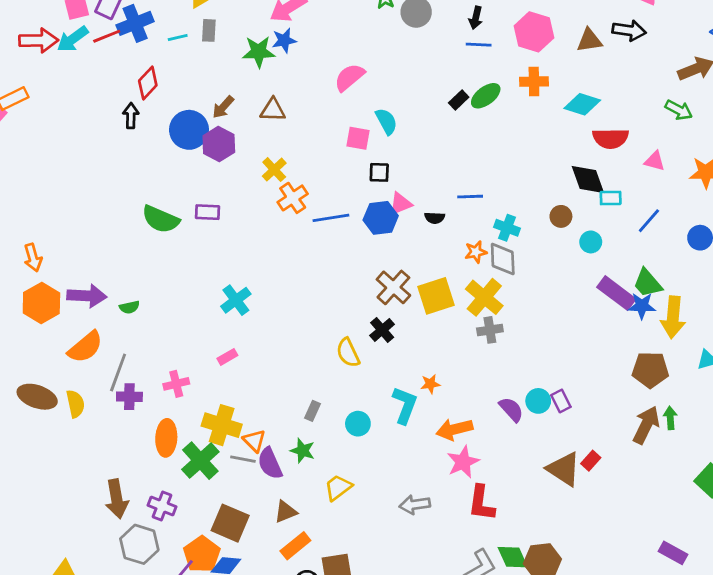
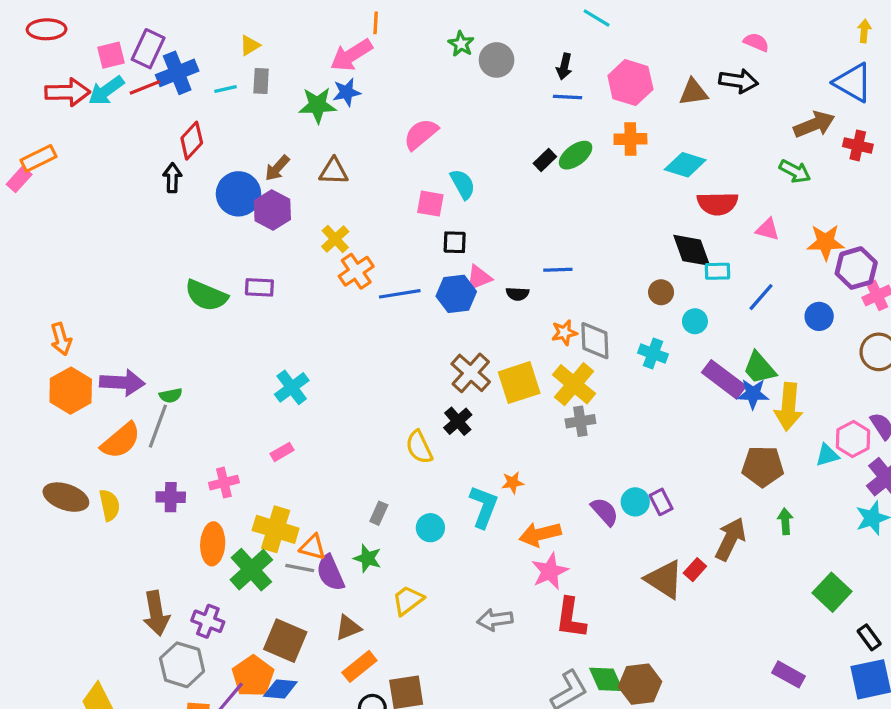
cyan cross: (507, 228) -> (653, 354), moved
gray line: (118, 373) -> (158, 426), moved
brown arrow: (646, 425) -> (730, 539), moved
orange triangle: (254, 441) -> (313, 547), turned -30

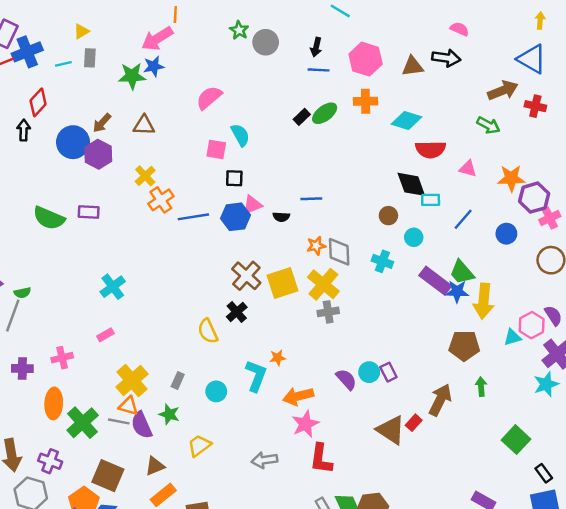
yellow cross: (276, 529) -> (132, 381), moved, turned 32

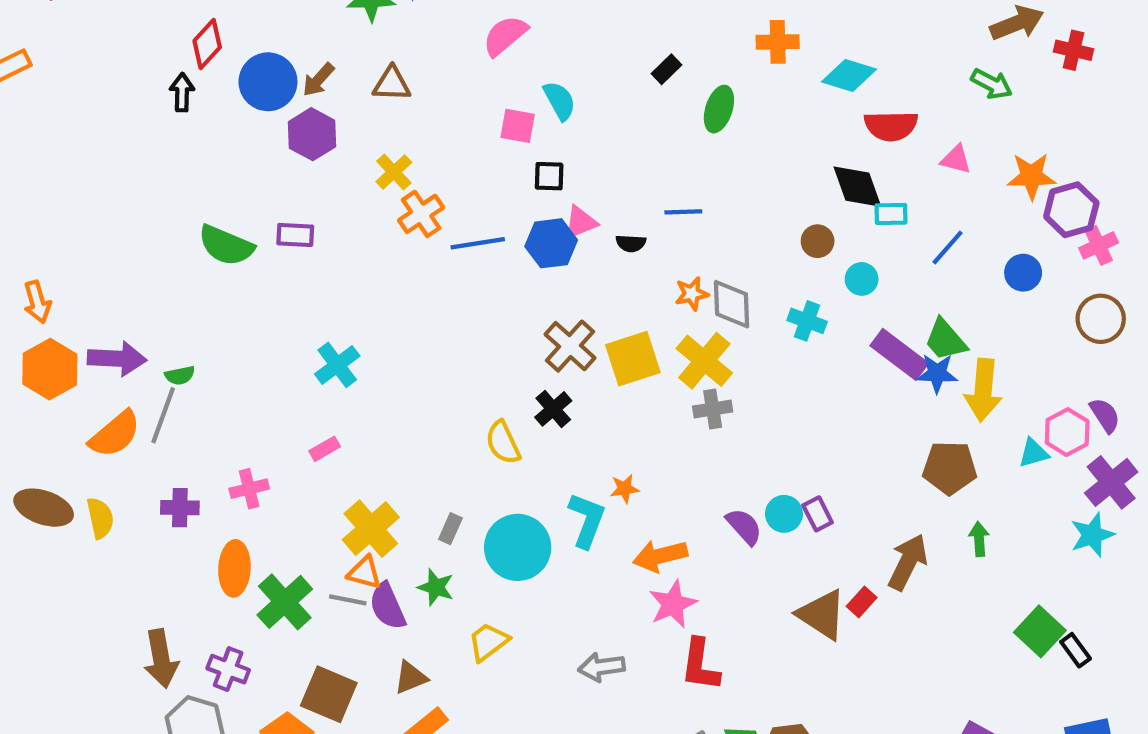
green ellipse: (325, 113) -> (719, 109), moved, turned -35
blue circle: (73, 142) -> (268, 82), moved
cyan circle: (216, 391) -> (518, 547), size x1.8
black rectangle: (544, 473) -> (1076, 650), moved

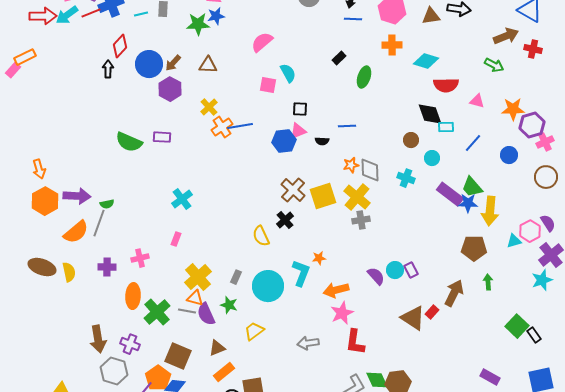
black square: (549, 176) -> (300, 109), moved
blue line: (478, 243) -> (240, 126), moved
pink rectangle: (325, 449) -> (176, 239), turned -40

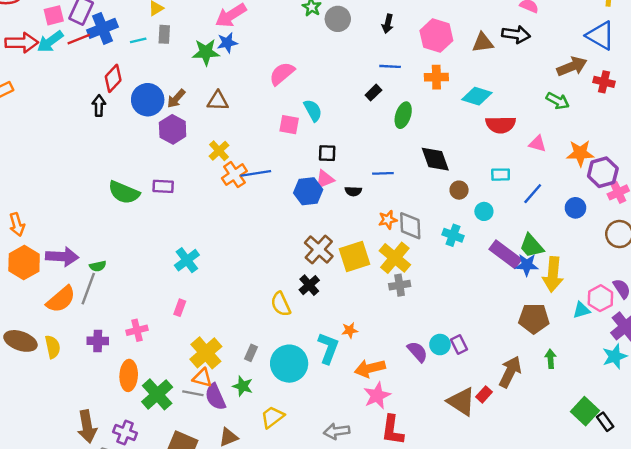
blue line: (353, 19) -> (390, 66), moved
black diamond: (430, 114) -> (435, 159), moved

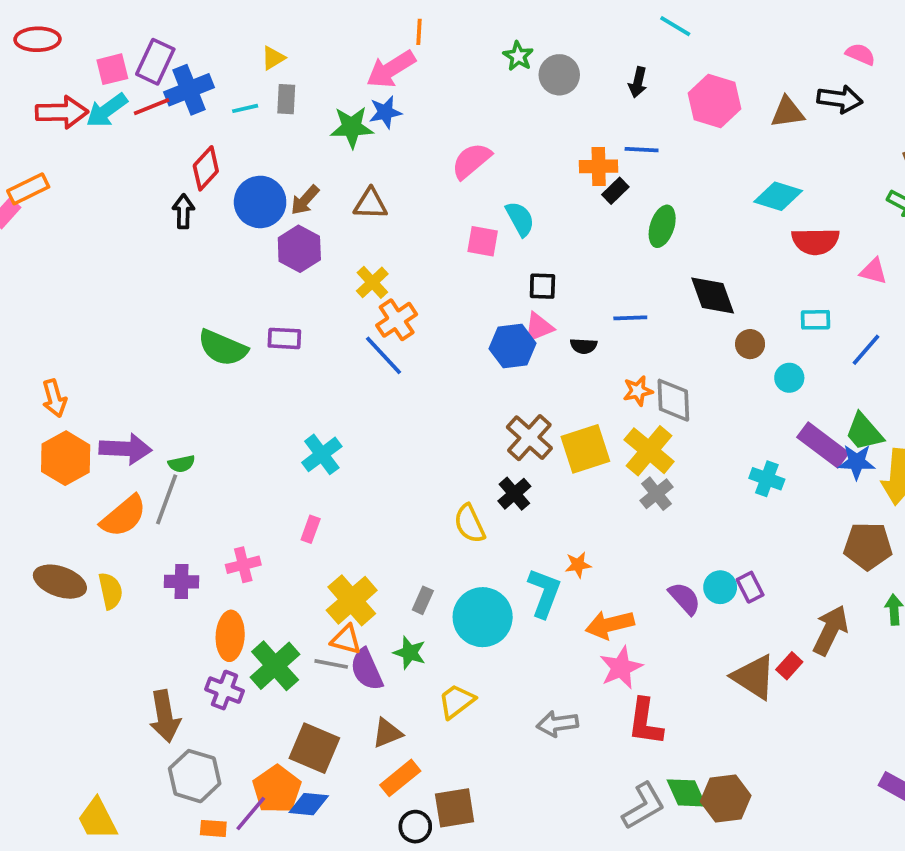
orange cross: (436, 77) -> (599, 166), moved
blue line: (256, 173) -> (383, 355), moved, turned 56
cyan cross: (453, 235) -> (767, 479), moved
gray cross: (400, 285) -> (657, 494), turned -30
purple cross: (125, 432) -> (225, 690), moved

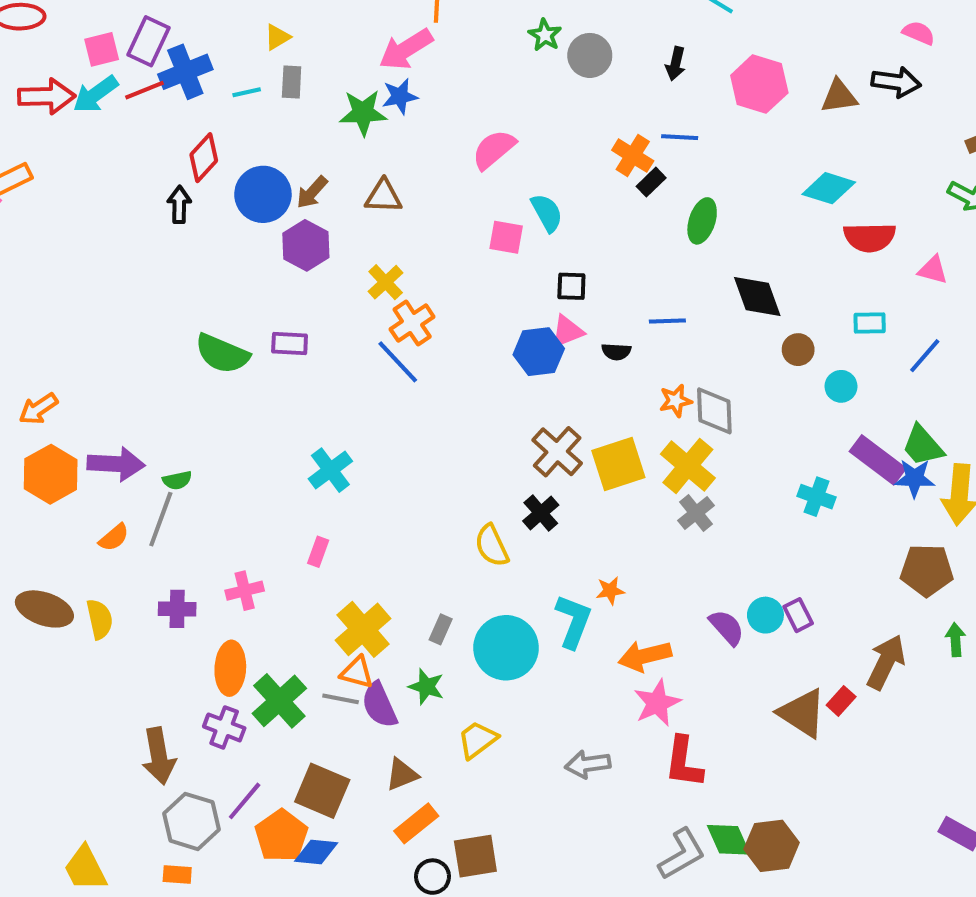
orange cross: (599, 166) -> (633, 156), turned 33
orange arrow: (54, 398) -> (38, 409), turned 72
orange semicircle: (124, 516) -> (114, 537), size x0.6
purple line: (251, 813) -> (245, 801), moved
orange rectangle: (213, 828) -> (177, 875), moved

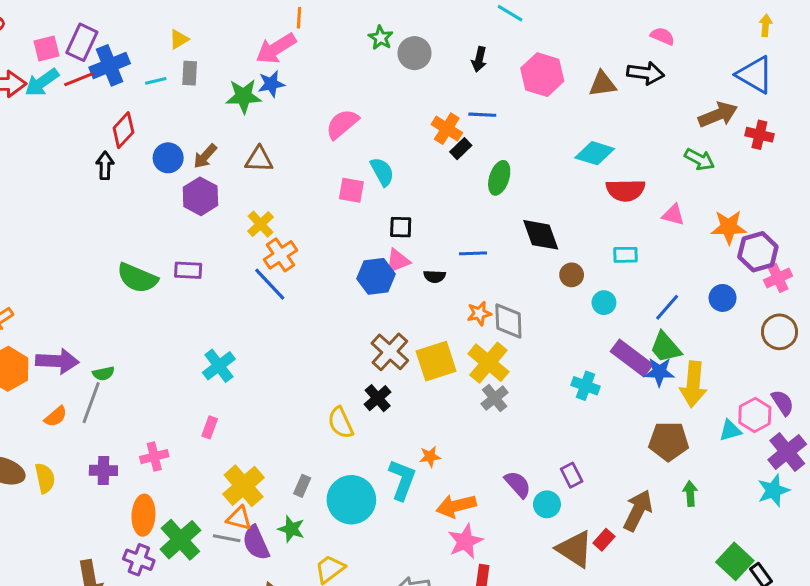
blue circle: (263, 194) -> (168, 158), size x0.7
blue line: (925, 356) -> (667, 307), moved
cyan circle: (765, 615) -> (547, 504), moved

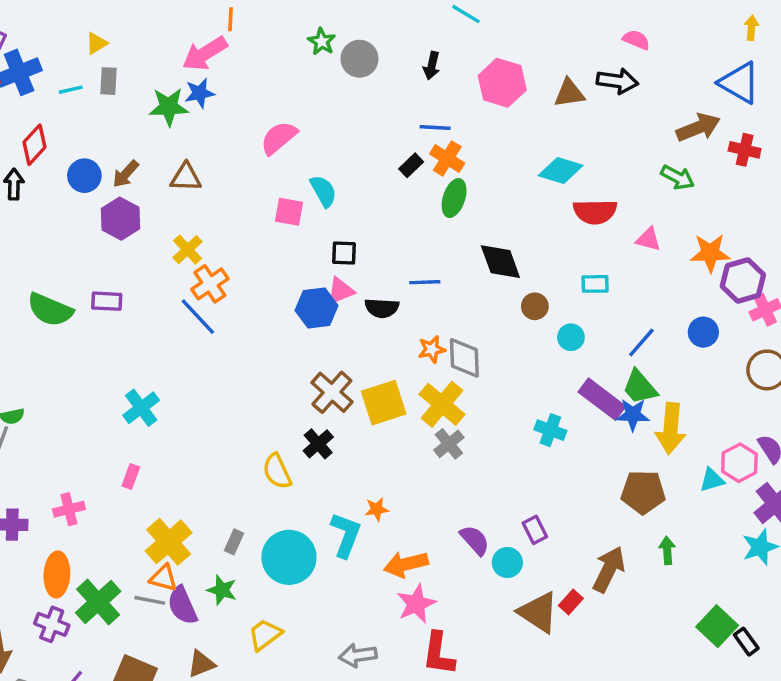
orange cross: (447, 129) -> (447, 158), moved
black semicircle: (435, 276) -> (382, 308), size x1.4

